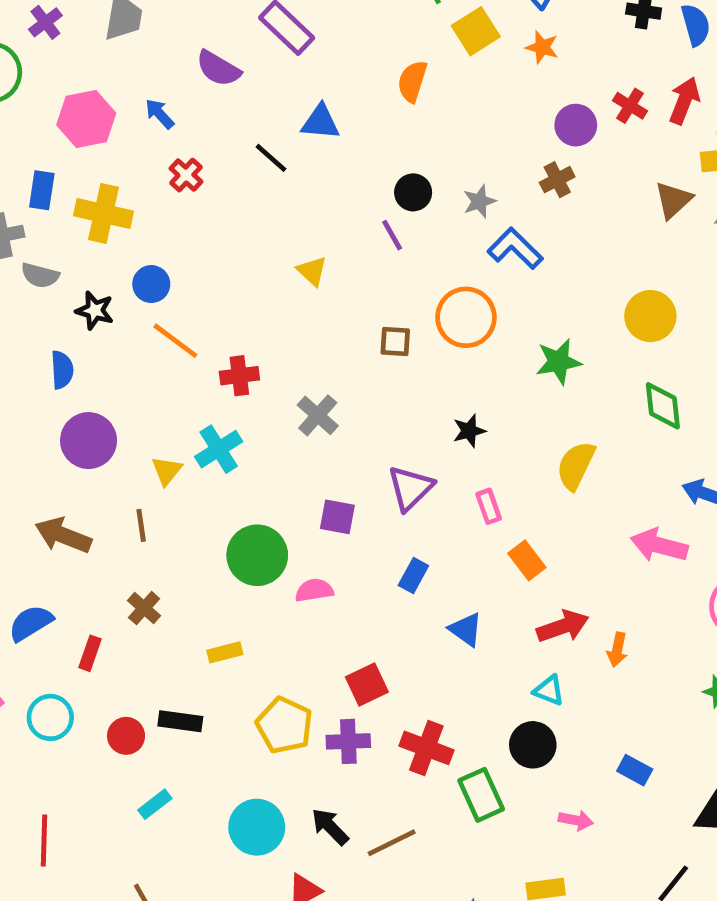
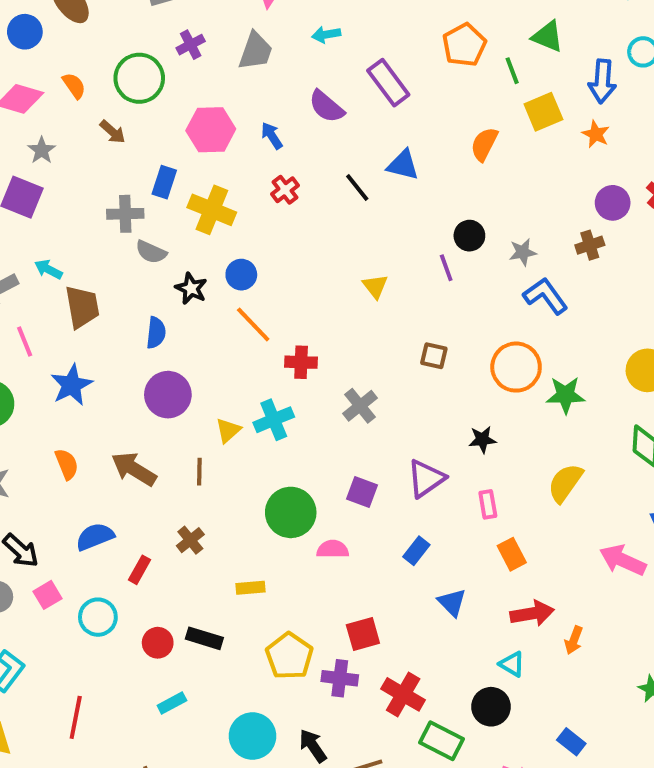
orange circle: (466, 317) -> (516, 367), moved
green rectangle: (481, 795) -> (442, 741), turned -48

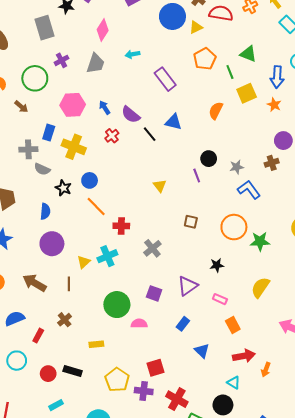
purple semicircle: (326, 107) -> (131, 115), moved
pink rectangle: (488, 504) -> (220, 299), turned -56

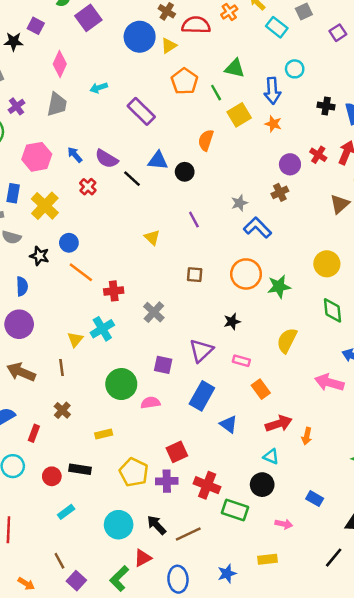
yellow cross: (74, 147) -> (45, 206), turned 30
black circle: (209, 159) -> (185, 172), moved
purple circle: (52, 244) -> (19, 324), moved
blue rectangle: (183, 324) -> (202, 396), size x1.6

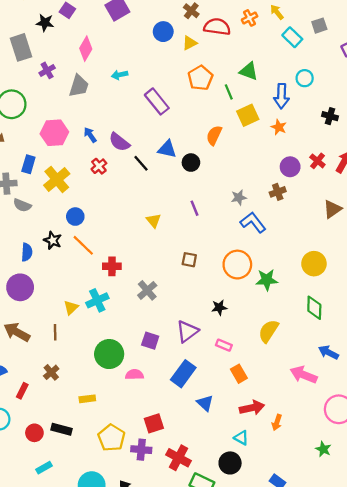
blue circle: (140, 37) -> (163, 32), size x0.7
purple cross: (17, 106) -> (47, 70), moved
black star: (39, 256) -> (53, 240), moved

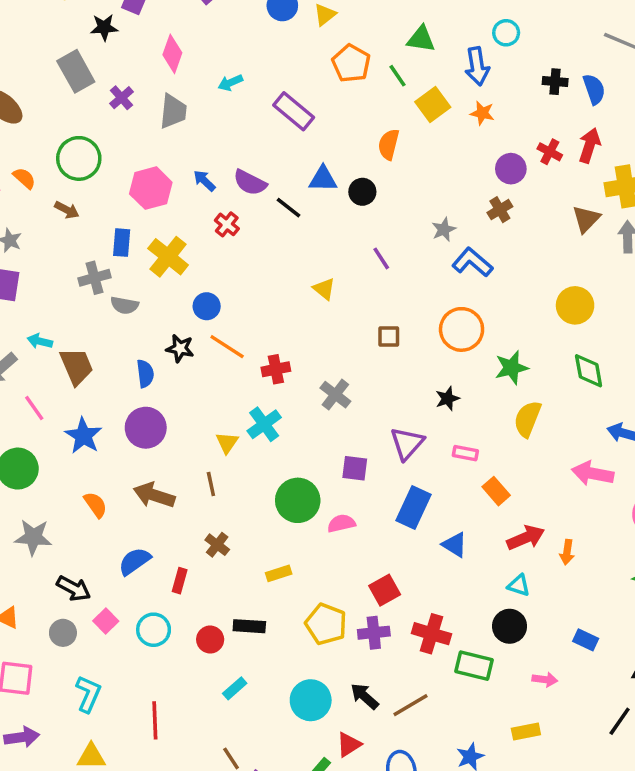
green star: (267, 280) -> (511, 368), moved

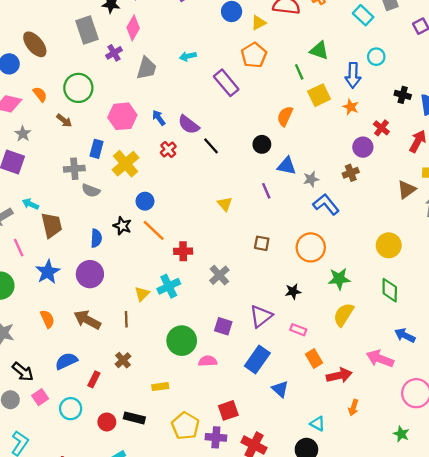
pink diamond: (172, 54) -> (133, 28), moved
orange pentagon: (351, 63) -> (254, 55), moved
red cross: (550, 152) -> (381, 128), moved
blue triangle: (323, 179) -> (287, 166), moved
red arrow: (526, 538) -> (339, 375), moved

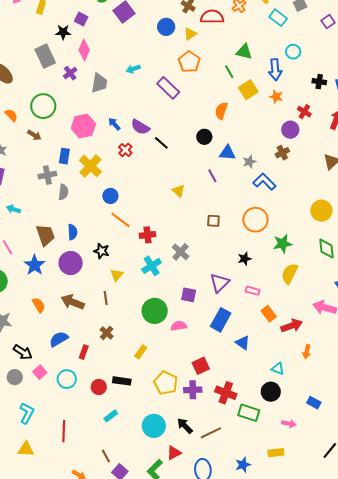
gray semicircle: (91, 191) -> (63, 192), turned -98
brown trapezoid: (52, 225) -> (45, 235), moved
black star: (122, 226) -> (102, 251), moved
cyan cross: (169, 286) -> (152, 266), moved
yellow rectangle: (160, 387) -> (141, 352), turned -40

